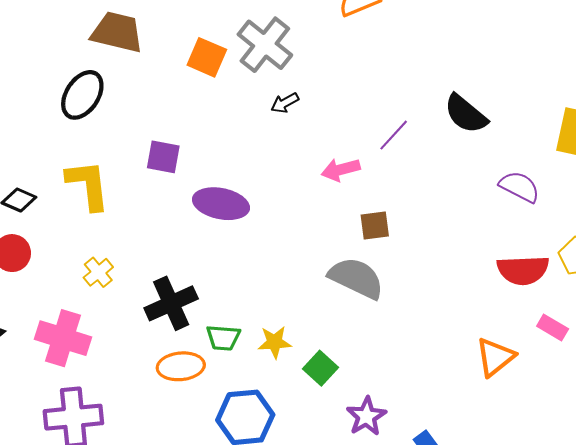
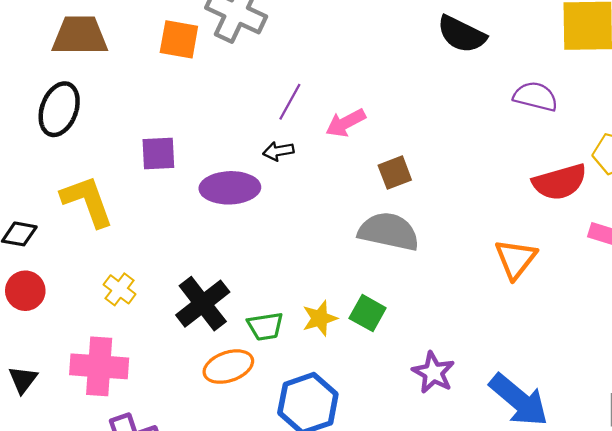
black arrow: (285, 103) -> (278, 151), moved, turned 32
purple line: (394, 135) -> (290, 102), moved
orange triangle: (495, 357) -> (516, 259), moved
green square: (321, 368) -> (368, 313), moved

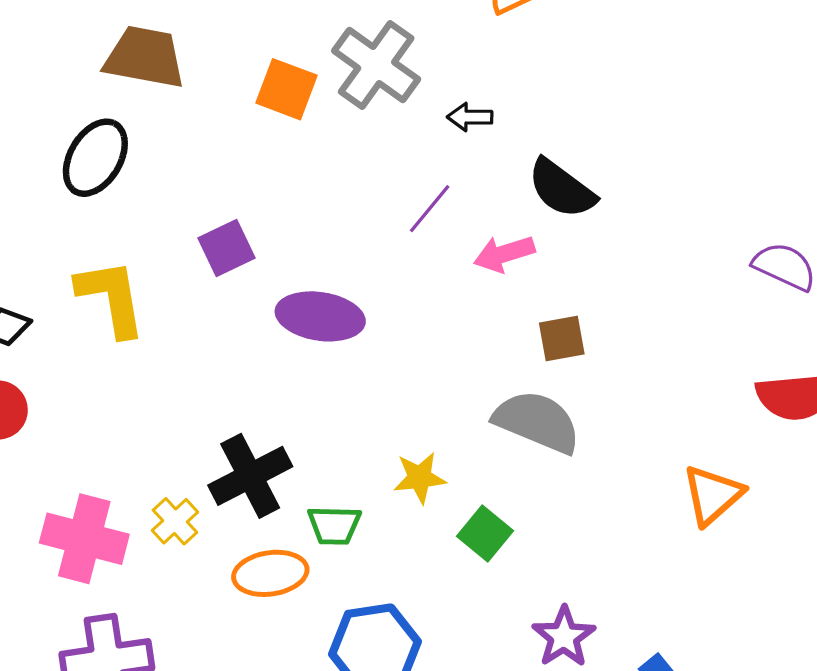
black semicircle: (462, 34) -> (562, 189), moved
black arrow: (278, 151) -> (470, 117), moved
purple square: (158, 153) -> (226, 248), turned -33
yellow cross: (120, 289) -> (175, 521), moved
yellow star: (320, 318) -> (420, 478), moved

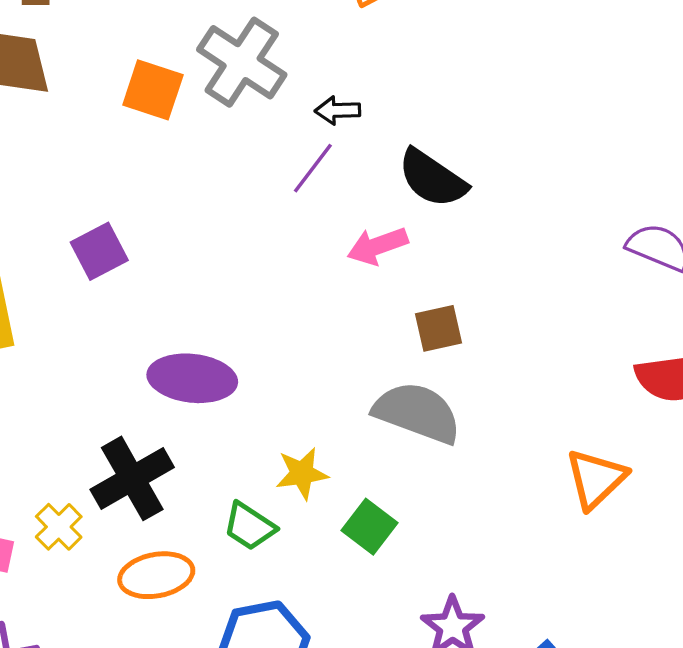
purple line: (430, 209) -> (313, 168), moved
purple ellipse: (320, 316) -> (192, 378), moved
green trapezoid: (334, 525) -> (249, 526), moved, turned 34

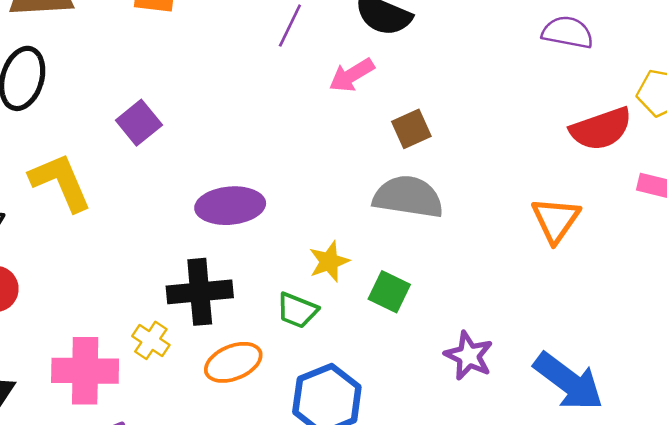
black cross: (132, 478) -> (200, 292), turned 36

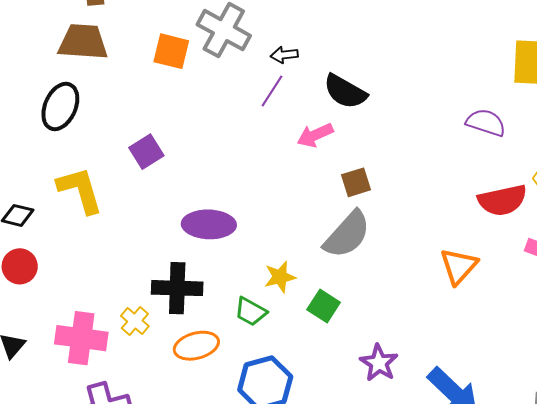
gray semicircle: (408, 197) -> (347, 235), turned 116

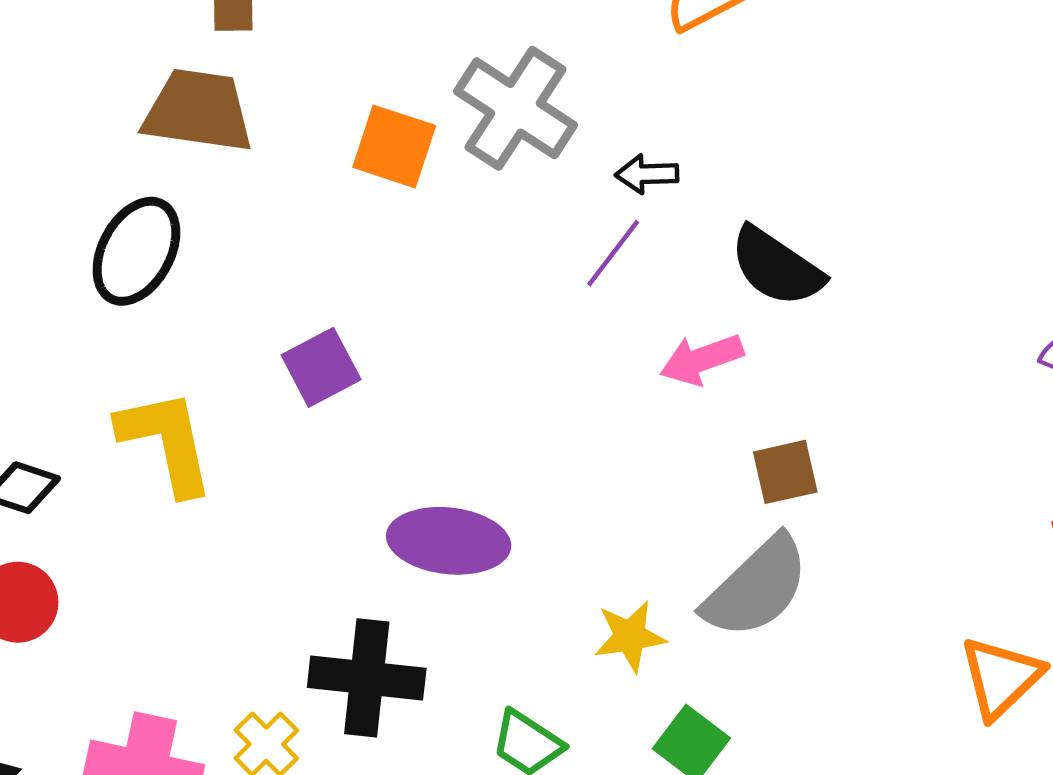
yellow star: (280, 277) -> (630, 636), moved

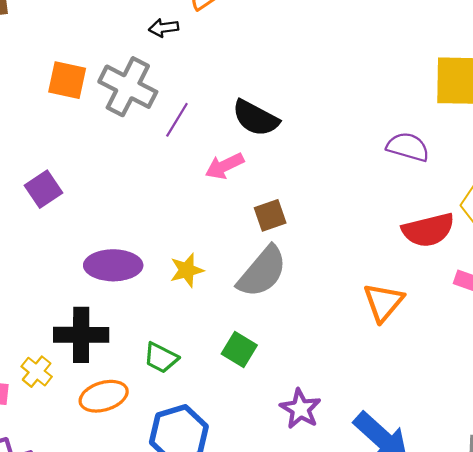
gray cross: (516, 108) -> (128, 87), moved
black arrow: (647, 174) -> (164, 28), moved
yellow star: (630, 636) -> (187, 270), moved

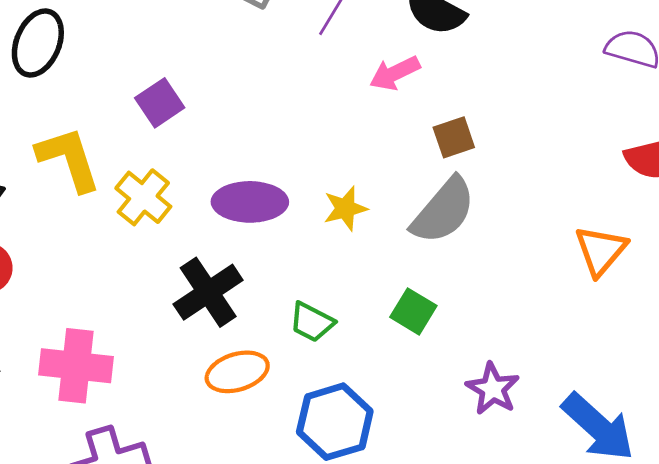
black cross: (81, 335) -> (208, 292), turned -34
yellow cross: (37, 372) -> (143, 197), moved, size x1.4

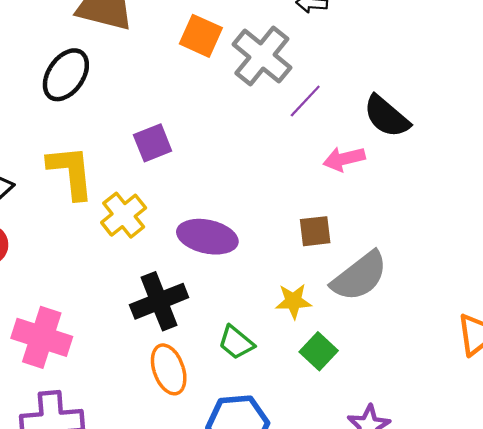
brown square: (454, 137) -> (315, 231), moved
yellow star: (345, 208) -> (293, 301), moved
orange ellipse: (237, 372) -> (169, 369), turned 75

